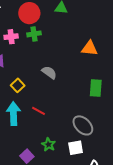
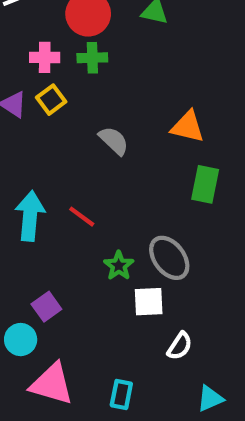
orange triangle: (89, 48) -> (188, 127), moved
yellow square: (18, 85) -> (51, 100), moved
green star: (48, 145) -> (119, 266), moved

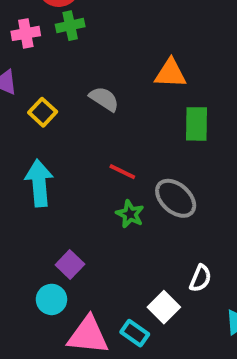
yellow square: (51, 100) -> (43, 112), moved
red line: (82, 217) -> (122, 172), moved
white square: (149, 302) -> (164, 307), moved, turned -32
cyan rectangle: (121, 394) -> (135, 333), moved, turned -56

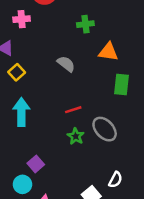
green cross: (70, 26) -> (85, 24), moved
yellow square: (43, 112) -> (17, 72), moved
red line: (122, 172) -> (73, 110), turned -49

